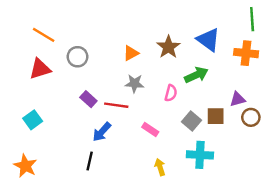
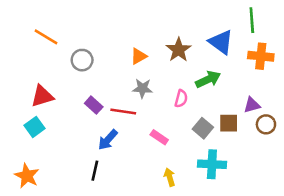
green line: (252, 19) -> (252, 20), moved
red triangle: (40, 69) -> (42, 96), moved

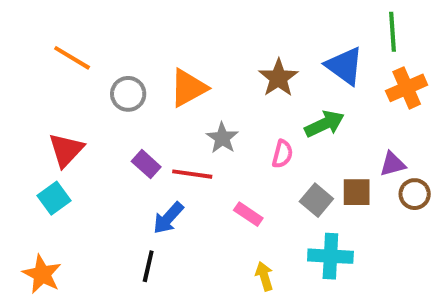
orange triangle: (139, 56) -> (188, 88), moved, size x1.5
orange cross: (261, 56) -> (407, 88), turned -30
gray star: (143, 88) -> (222, 138), turned 30
red triangle: (42, 96) -> (66, 150), turned -30

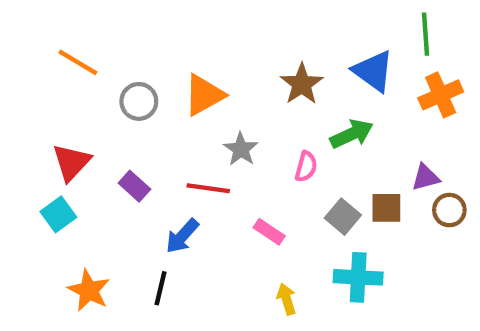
purple rectangle: (146, 164) -> (134, 186), moved
orange star: (42, 274) -> (89, 290), moved

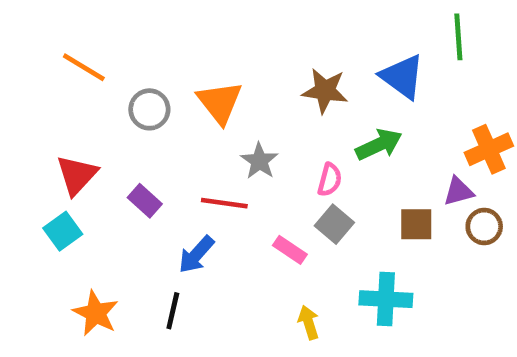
brown star: (302, 84) -> (325, 91), turned -30
orange triangle: (204, 95) -> (220, 102), turned -39
orange cross: (441, 95) -> (489, 149), moved
gray square: (343, 217) -> (334, 224), moved

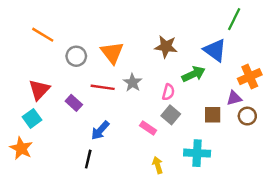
green line: (458, 37) -> (234, 19), turned 30
blue triangle: (402, 77) -> (215, 50), moved
red line: (224, 203) -> (103, 87), moved
orange star: (96, 313) -> (21, 148), moved

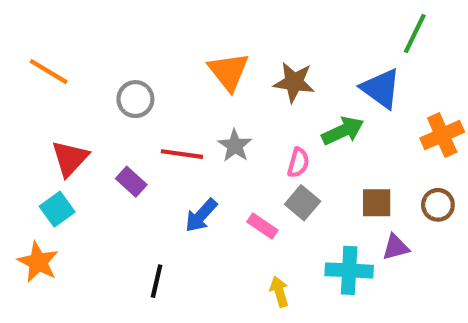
orange line: (43, 35) -> (49, 72), moved
orange triangle: (112, 53) -> (228, 72), moved
purple triangle: (234, 98) -> (396, 247), moved
blue arrow: (100, 130) -> (201, 215), moved

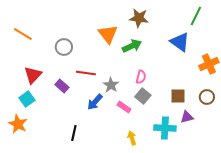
brown star: (294, 82) -> (139, 18), moved
green arrow: (343, 131) -> (132, 46), moved
gray star: (235, 146) -> (111, 85), moved

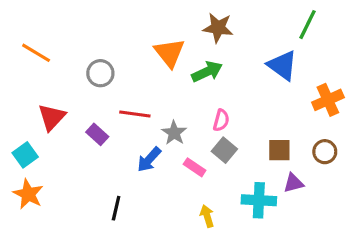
cyan square: (27, 99) -> (25, 155), moved

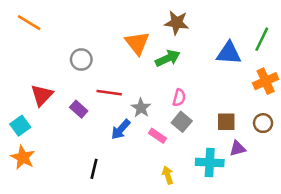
green line: (308, 25) -> (262, 39), moved
orange line: (36, 53) -> (29, 23), moved
blue triangle: (282, 65) -> (229, 53), turned -32

